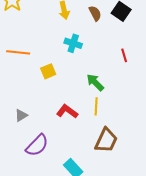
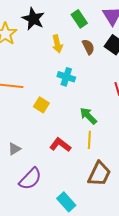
yellow square: (48, 71) -> (41, 105), turned -35

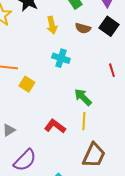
brown semicircle: (88, 47) -> (83, 28), turned 133
yellow square: (41, 105) -> (27, 84), moved

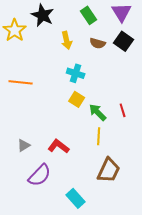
red line: (112, 70) -> (123, 110), moved
yellow square: (27, 84) -> (77, 99), moved
red L-shape: (55, 126) -> (59, 146), moved

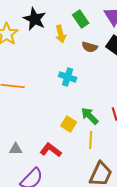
yellow arrow: (67, 40) -> (61, 34), moved
yellow square: (77, 99) -> (69, 124), moved
gray triangle: (24, 145) -> (16, 149), turned 32

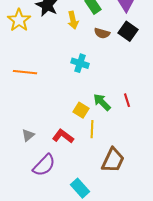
yellow line: (91, 140) -> (92, 129), moved
gray triangle: (16, 149) -> (28, 135), turned -40

